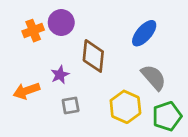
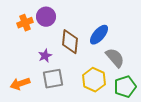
blue ellipse: (144, 33) -> (99, 35), moved
orange arrow: (26, 91) -> (20, 84), moved
gray square: (71, 105) -> (53, 79), size x1.5

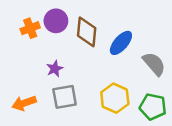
brown diamond: (70, 42) -> (87, 32), moved
gray semicircle: (115, 58) -> (154, 64), moved
green pentagon: (125, 87) -> (153, 107), turned 30

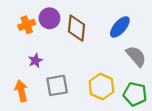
blue ellipse: (121, 43) -> (120, 27), moved
purple star: (55, 69) -> (35, 61), moved
orange arrow: (24, 103) -> (21, 91), turned 96

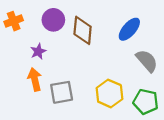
orange cross: (27, 25) -> (14, 21), moved
purple star: (35, 61) -> (38, 51), moved
orange arrow: (21, 91) -> (35, 79), moved

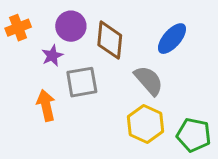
purple star: (38, 51) -> (52, 56), moved
gray semicircle: (147, 61) -> (149, 80), moved
gray square: (62, 92) -> (82, 82), moved

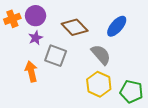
purple circle: (71, 26) -> (36, 16), moved
brown diamond: (110, 40) -> (75, 27), turned -50
gray square: (82, 82) -> (56, 56), turned 30

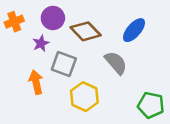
purple circle: (36, 16) -> (53, 18), moved
yellow hexagon: (99, 84) -> (84, 97), moved

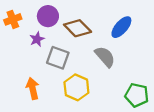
orange arrow: (36, 82) -> (33, 89), moved

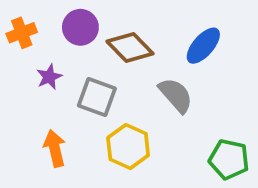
purple star: (37, 39) -> (49, 77), moved

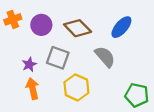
purple circle: (80, 27) -> (41, 25), moved
purple star: (49, 77) -> (29, 64), moved

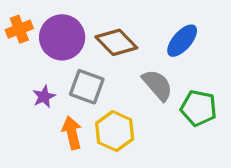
purple circle: (41, 25) -> (62, 37), size x1.4
orange arrow: (33, 89) -> (72, 133), moved
green pentagon: (137, 95) -> (199, 108), moved

